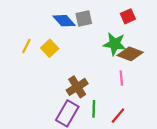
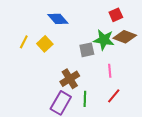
gray square: (84, 19) -> (87, 50), moved
brown diamond: (130, 54) -> (125, 37), moved
red line: (118, 116) -> (114, 96), moved

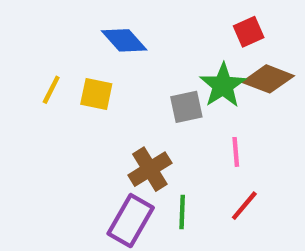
green star: (104, 40) -> (223, 85), turned 30
yellow square: (45, 44) -> (96, 94), turned -35

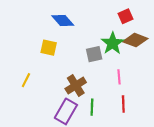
yellow line: (51, 90) -> (26, 80), moved
red line: (244, 206) -> (123, 104), turned -42

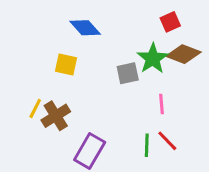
brown cross: (76, 85) -> (56, 116), moved
red line: (123, 104) -> (167, 141), turned -42
green line: (92, 107) -> (147, 145), moved

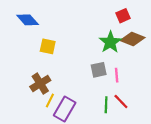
blue diamond: (85, 28) -> (28, 20), moved
gray square: (128, 73) -> (99, 70), moved
yellow line: (35, 108) -> (50, 101), moved

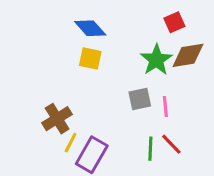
blue diamond: (28, 20) -> (90, 28), moved
brown diamond: (133, 39) -> (188, 55), turned -30
yellow square: (48, 46) -> (90, 58), moved

